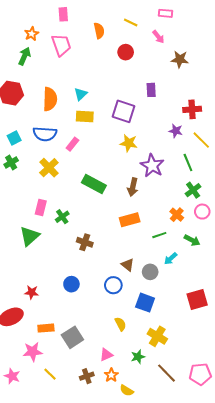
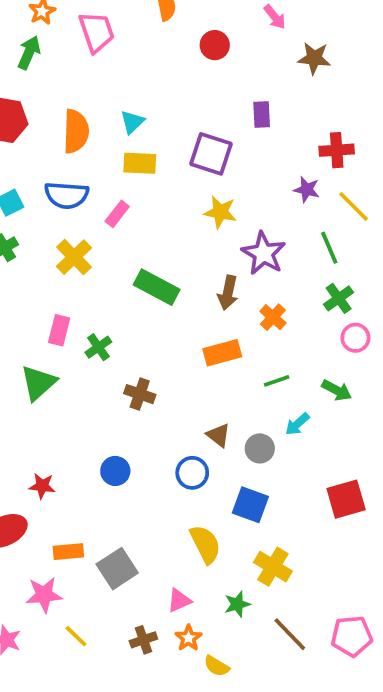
orange cross: (177, 215) -> (273, 317), moved
yellow semicircle: (121, 324) -> (205, 544), size x1.5

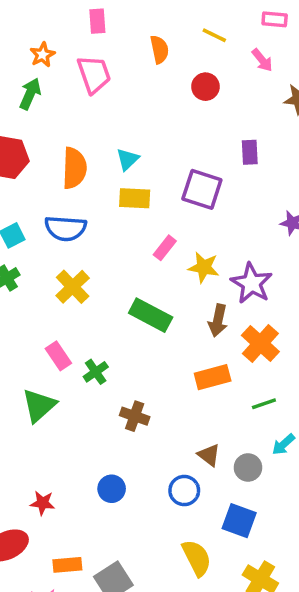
yellow star: (220, 212) -> (204, 267), moved
pink rectangle: (117, 214) -> (165, 248), moved
orange cross: (273, 317) -> (260, 343), size x1.5
pink rectangle: (59, 330) -> (58, 356), turned -48

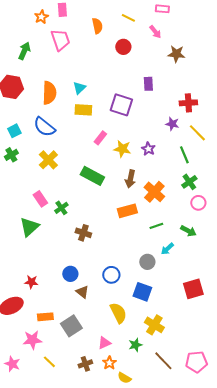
orange star: (43, 55) -> (41, 17), moved
blue semicircle: (66, 228) -> (44, 127), turned 35
purple star: (252, 283) -> (148, 149), moved, size x0.6
brown triangle: (209, 455) -> (82, 292), moved

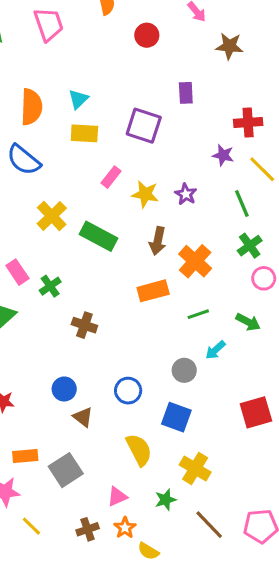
yellow cross: (48, 160) -> (52, 216), moved

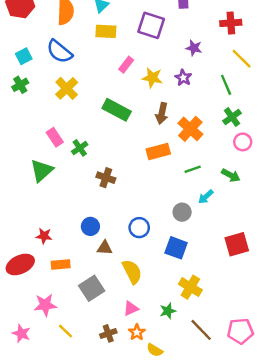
purple star: (223, 155) -> (194, 48), moved
yellow cross: (52, 216) -> (67, 88), moved
brown triangle: (83, 417) -> (105, 248), turned -35
yellow semicircle: (139, 450) -> (132, 272), moved
orange rectangle: (25, 456) -> (61, 264), moved

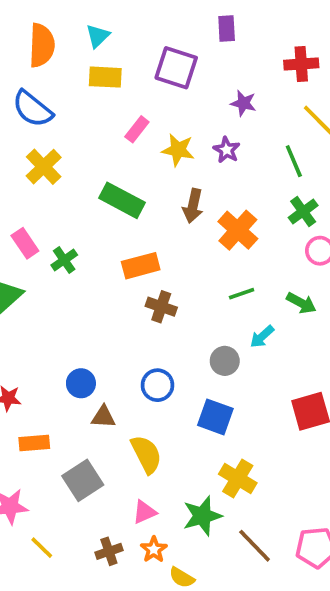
orange rectangle: (158, 151) -> (141, 266), moved
brown cross: (106, 178) -> (161, 307), moved
green star: (168, 311) -> (202, 516), size x1.5

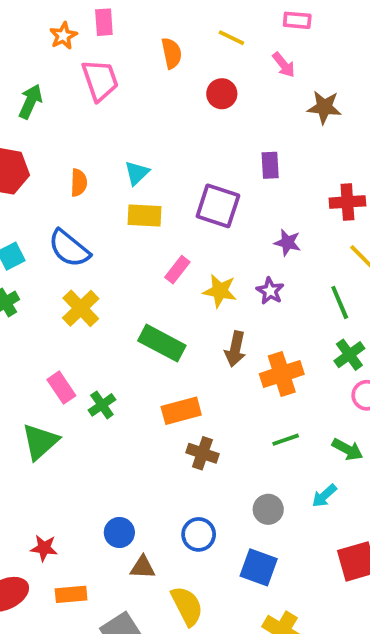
orange semicircle: (42, 45) -> (79, 183), size x0.6
orange cross: (238, 230) -> (282, 374), turned 30
cyan arrow: (262, 337) -> (324, 496), moved

